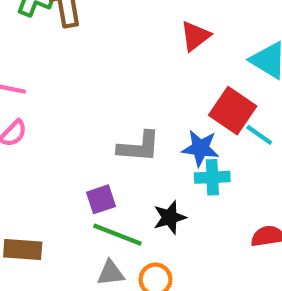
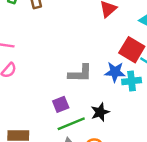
cyan cross: (212, 177) -> (132, 81), moved
green line: (117, 235) -> (71, 124), turned -40

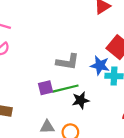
green line: (71, 124) -> (65, 89), moved

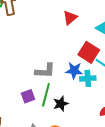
green line: (65, 89) -> (46, 95), turned -55

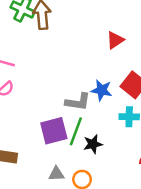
blue star: (74, 71) -> (102, 90), moved
purple square: (28, 96) -> (54, 131), size x1.6

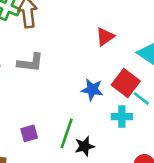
gray L-shape: (78, 102) -> (30, 63), moved
purple square: (54, 131) -> (29, 133), moved, size x0.6

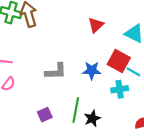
gray L-shape: (30, 63) -> (56, 71), moved

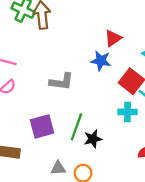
blue star: (92, 70) -> (101, 61), moved
purple square: (45, 115) -> (42, 126), size x1.5

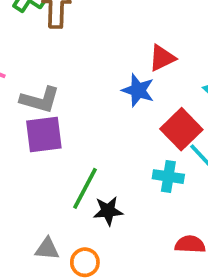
gray L-shape: (61, 82) -> (40, 100), moved
purple square: (42, 126) -> (44, 135), moved

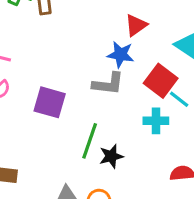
gray L-shape: (40, 100) -> (108, 84), moved
purple square: (44, 135) -> (50, 102), turned 32

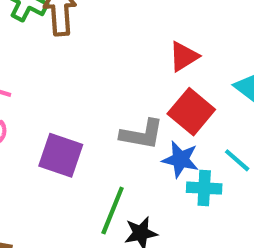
blue star: (121, 54) -> (180, 159), moved
red square: (161, 81) -> (191, 112), moved

